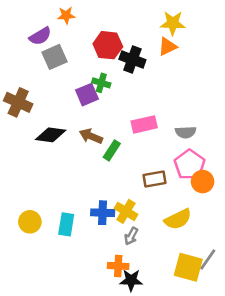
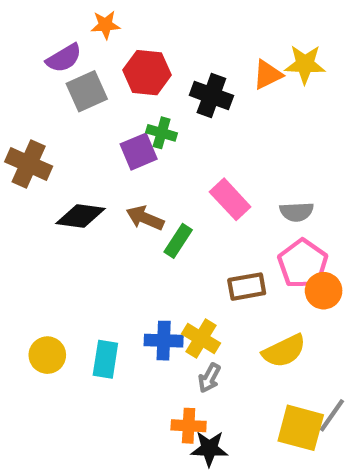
yellow star: (173, 23) -> (305, 64), moved
red hexagon: (108, 45) -> (147, 73), moved
pink rectangle: (144, 124) -> (230, 199), turned 60

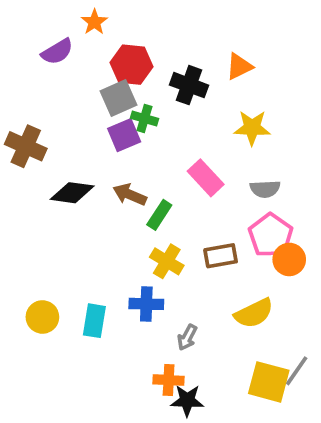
orange star: (105, 25) -> (94, 22), turned -30
yellow star: (305, 64) -> (252, 128), moved
gray square: (87, 91) -> (118, 98), moved
yellow cross: (201, 338) -> (167, 261), moved

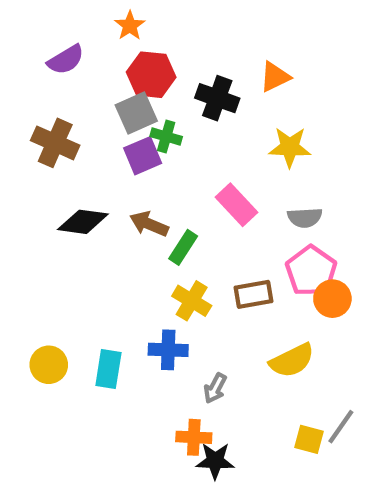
orange star: (94, 22) -> (130, 26), moved
brown cross: (26, 146) -> (55, 143), moved
yellow square: (269, 382) -> (309, 439), size x0.6

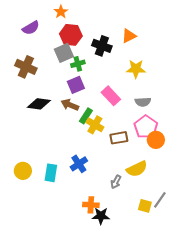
green cross: (166, 137) -> (78, 64), turned -32
purple square: (143, 156) -> (76, 85), moved
yellow cross: (192, 301) -> (95, 125), moved
blue cross: (168, 350) -> (79, 164), turned -36
gray arrow: (215, 388) -> (116, 182), moved

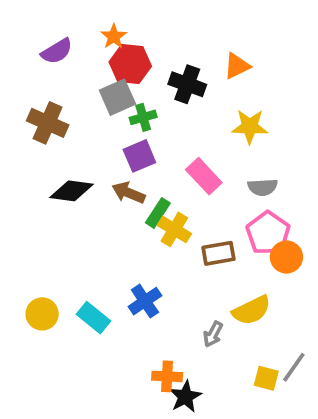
orange star: (61, 12) -> (114, 37), moved
cyan rectangle: (51, 173) -> (94, 318), turned -60
black star: (101, 216) -> (185, 397), turned -30

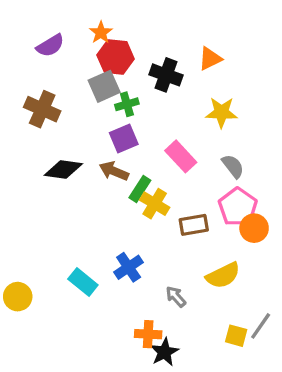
gray semicircle: (263, 187) -> (233, 166), turned -125
yellow circle: (42, 314) -> (18, 297), moved
gray arrow: (213, 334) -> (176, 297), moved, turned 110

